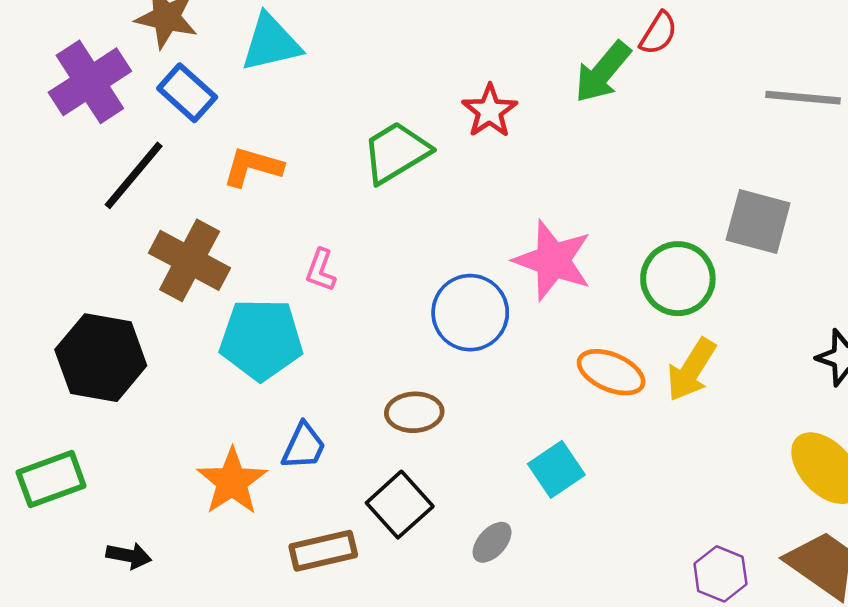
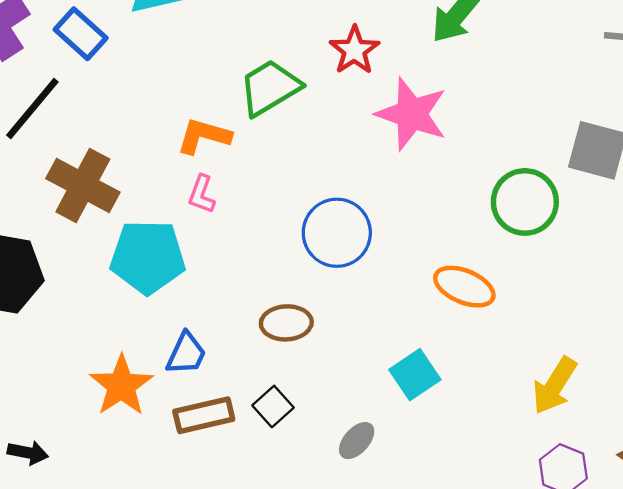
orange L-shape: (253, 167) -> (204, 136), moved
pink star: (553, 260) -> (412, 114), moved
yellow arrow: (691, 370) -> (555, 386), moved
black square: (400, 505) -> (273, 406), size x0.7
brown rectangle: (323, 551) -> (204, 415), moved

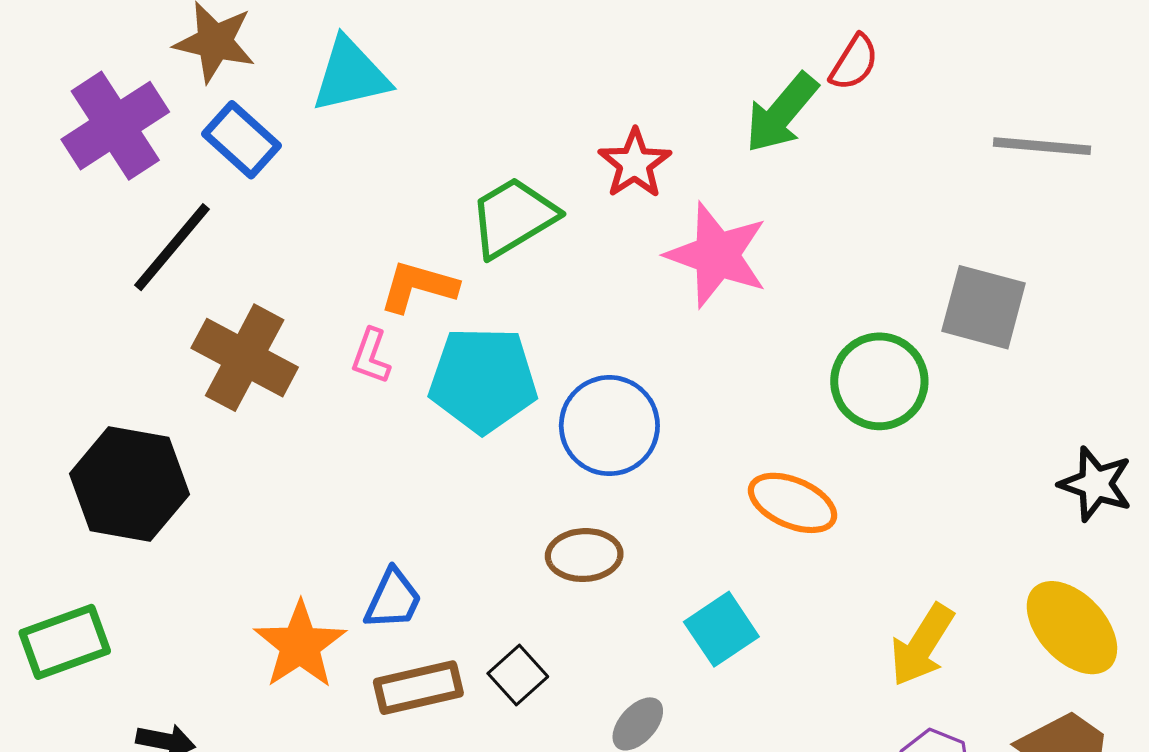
pink L-shape: (202, 194) -> (371, 356), moved
cyan pentagon: (148, 257) -> (483, 380), moved
brown ellipse: (286, 323) -> (584, 555), moved

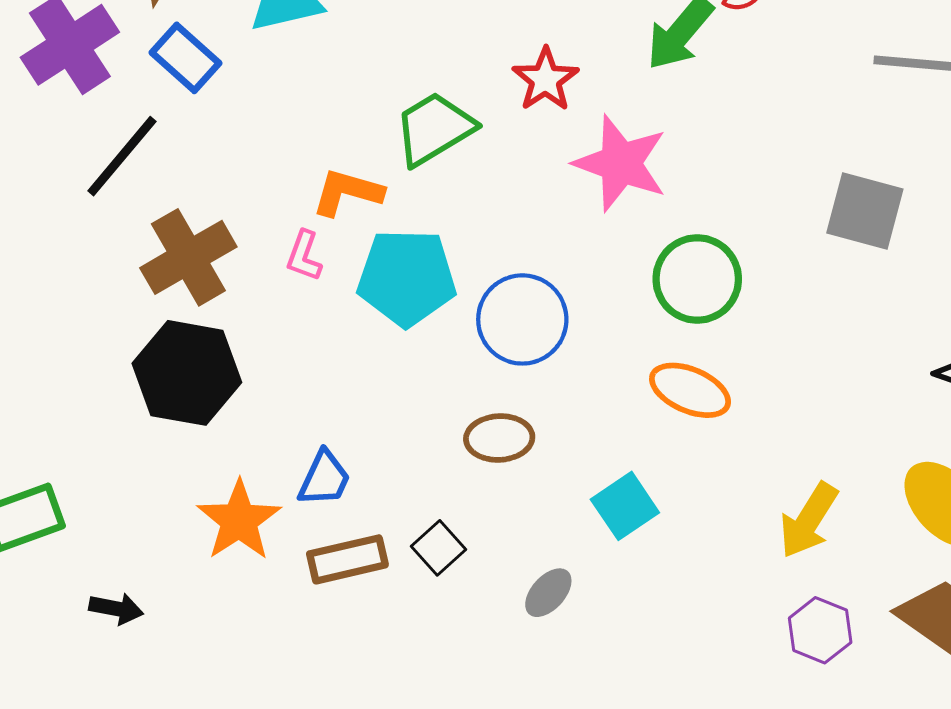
brown cross: (245, 358) -> (188, 257), turned 32
green circle: (879, 381) -> (697, 279), moved
black hexagon: (129, 484) -> (187, 373), moved

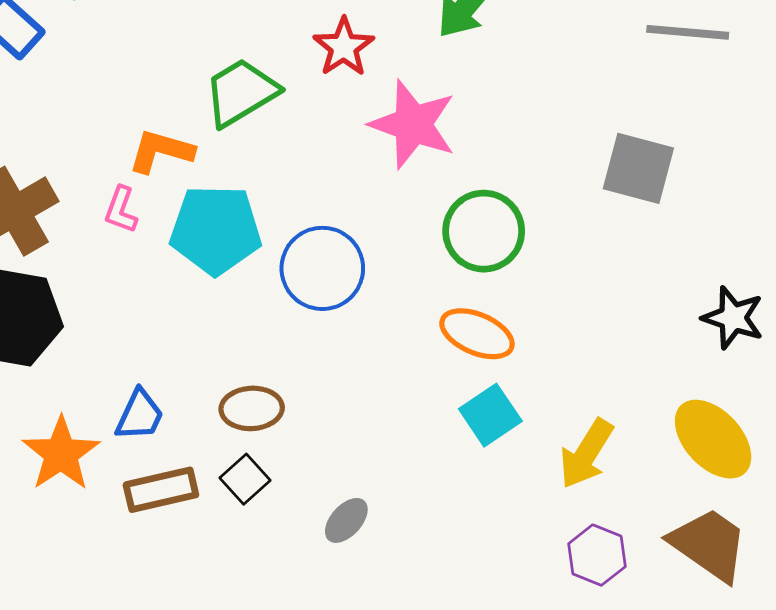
brown ellipse: (499, 438) -> (252, 408), moved
cyan square: (625, 506) -> (490, 415), moved

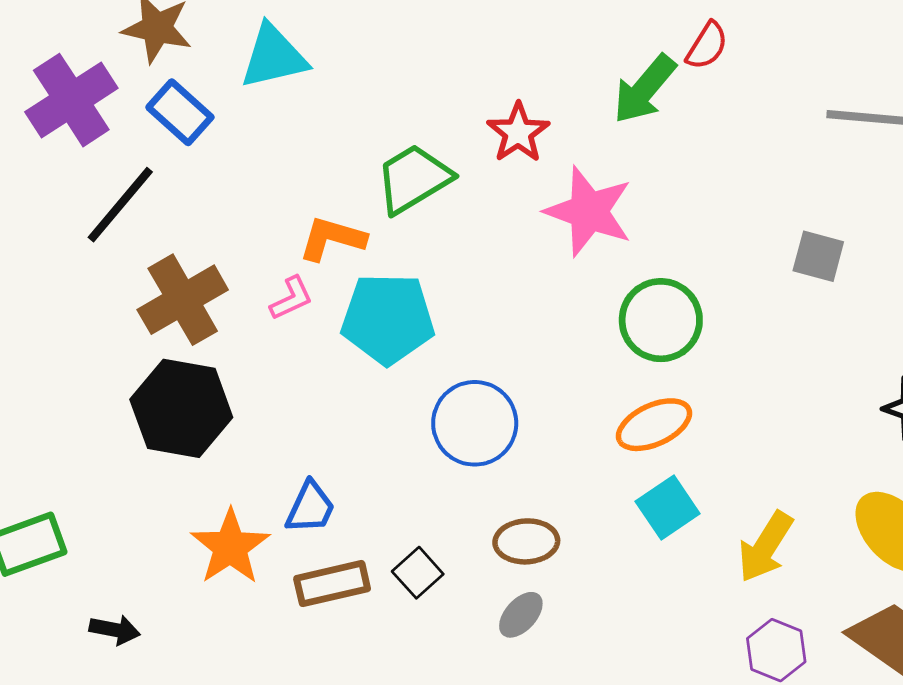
gray square: (638, 168) -> (818, 256), size x0.7
pink L-shape: (121, 210) -> (291, 298), turned -135
blue circle: (322, 268) -> (475, 423), moved
orange ellipse: (477, 334) -> (654, 425), turned -48
brown ellipse: (252, 408) -> (526, 541), moved

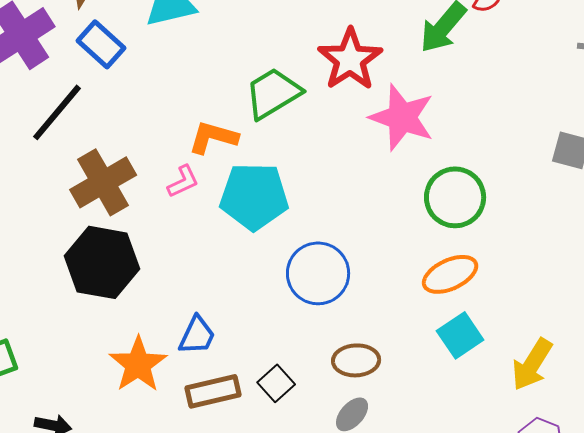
red star: (518, 133) -> (350, 59), size x1.4

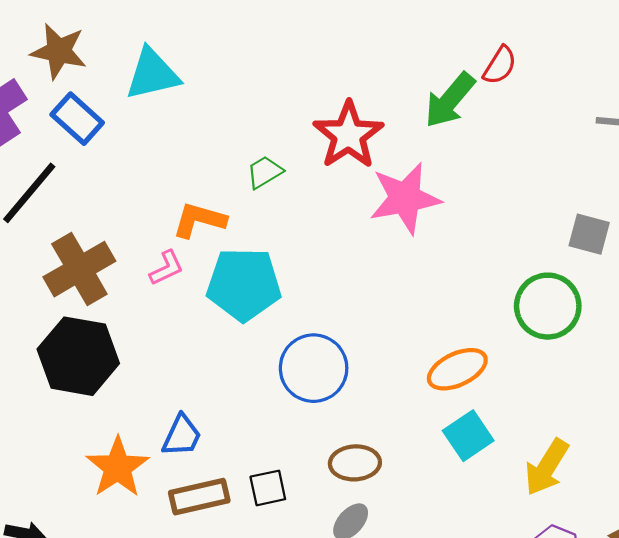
green trapezoid: (273, 93) -> (265, 172), size x0.6
pink star: (402, 117) -> (405, 198), turned -30
green circle: (455, 197) -> (548, 306), moved
black square: (276, 383) -> (268, 488), turned 30

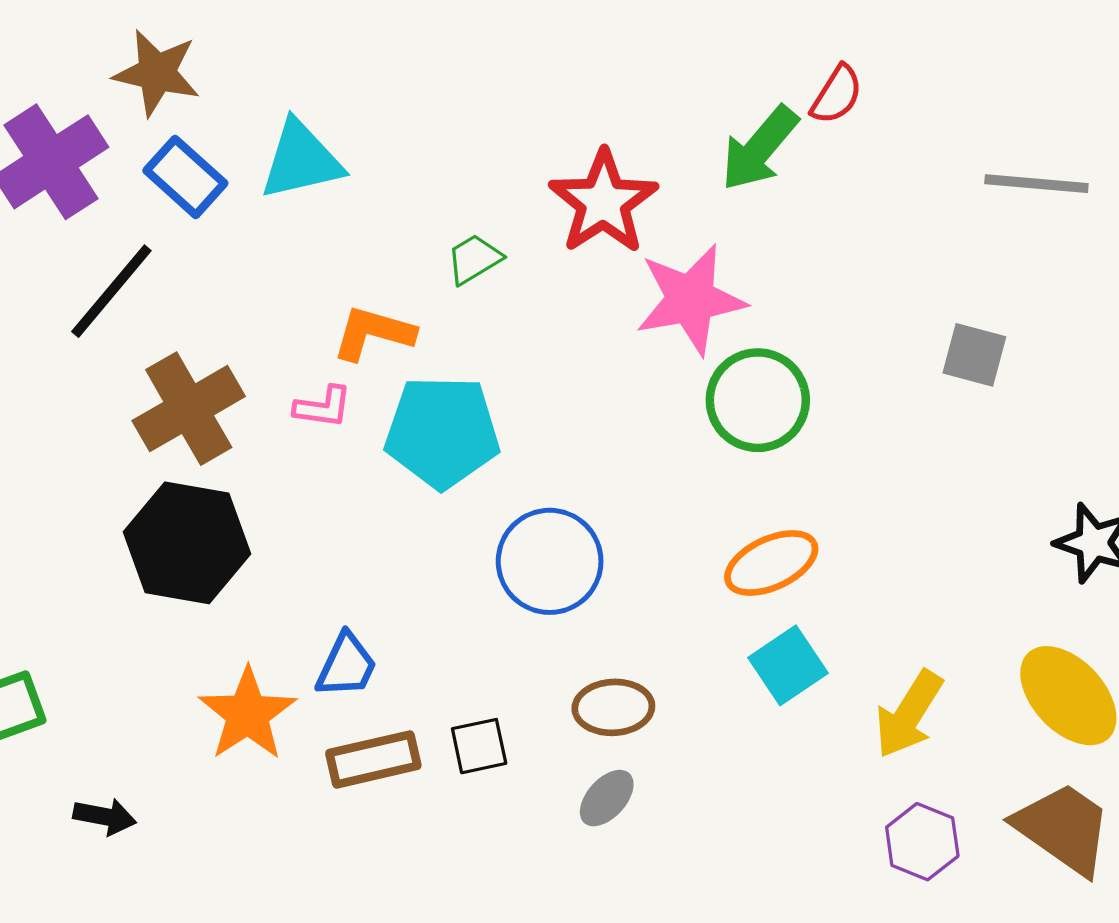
cyan triangle: (152, 74) -> (301, 160), moved
pink L-shape: (167, 268) -> (323, 407), turned 33
green circle: (548, 306) -> (758, 400), moved

